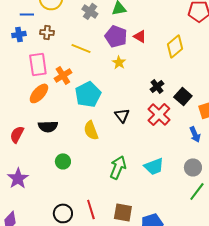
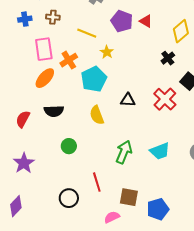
yellow star: (119, 62) -> (107, 52), moved
black cross: (157, 86) -> (168, 58), moved
black triangle: (122, 115) -> (128, 100), turned -49
red line: (91, 209) -> (97, 182), moved

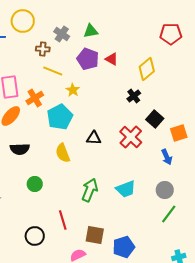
brown cross: (53, 17) -> (43, 49), moved

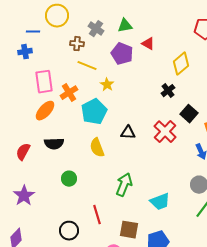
red triangle: (112, 59) -> (148, 44), moved
cyan trapezoid: (126, 189) -> (160, 202), moved

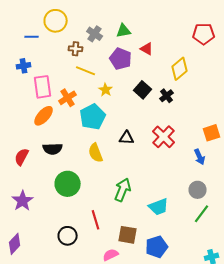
blue cross: (25, 52) -> (24, 66), moved
black square: (189, 114) -> (143, 90), moved
green circle: (69, 179) -> (68, 184), size x1.6

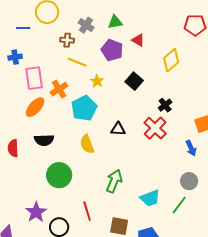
black cross: (167, 96) -> (165, 105), moved
red semicircle: (22, 157) -> (13, 148), turned -30
purple star: (23, 201) -> (36, 212), moved
green line: (202, 214) -> (179, 205), moved

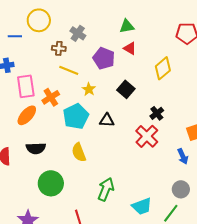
green triangle: (115, 22) -> (127, 26), moved
black triangle: (118, 129) -> (107, 120), moved

